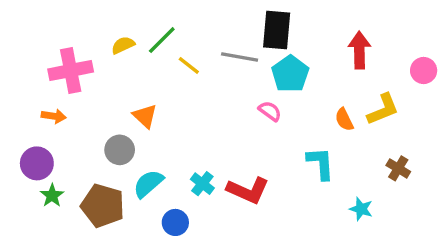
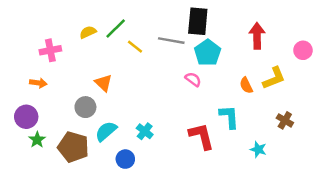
pink cross: (71, 71) -> (50, 50), size x0.7
red L-shape: (248, 190) -> (201, 136), moved, turned -128

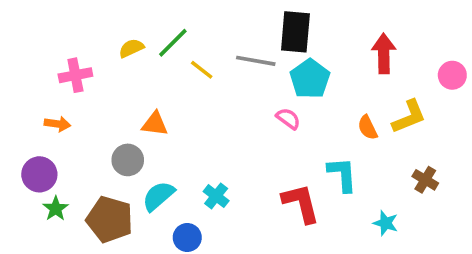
orange triangle: (104, 83) -> (155, 124), turned -36

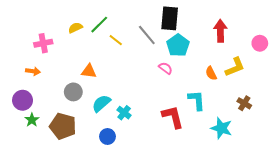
gray line: (256, 61) -> (147, 35), turned 40
cyan semicircle: (158, 196) -> (101, 103), moved
cyan star: (386, 223) -> (221, 128), size x1.5

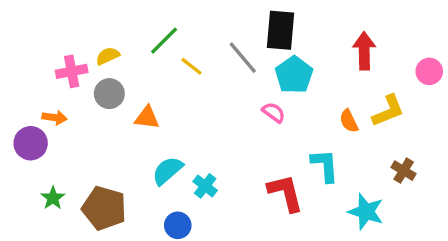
yellow semicircle: (75, 28) -> (108, 56), moved
gray circle: (73, 92) -> (109, 94), moved
purple circle: (23, 100) -> (31, 143), moved

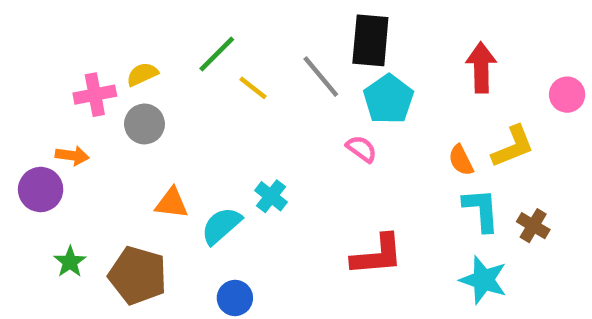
orange triangle: (147, 118) -> (172, 203), moved
cyan L-shape: (325, 165) -> (481, 210), moved
cyan cross: (205, 186) -> (271, 196), moved
red L-shape: (286, 193) -> (377, 255), turned 99

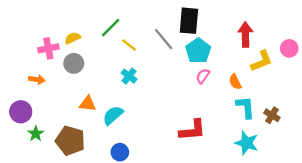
yellow L-shape: (513, 147) -> (262, 61), moved
pink semicircle: (361, 149) -> (203, 76), moved, turned -91
purple circle: (41, 190) -> (21, 112), moved
cyan cross: (271, 196) -> (129, 76), moved

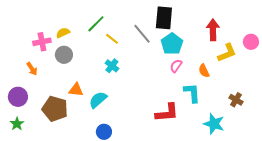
orange arrow: (37, 80) -> (32, 69), turned 48
cyan L-shape: (245, 107) -> (192, 93), moved
green star: (36, 134) -> (17, 124), moved
brown pentagon: (70, 141) -> (55, 109), moved

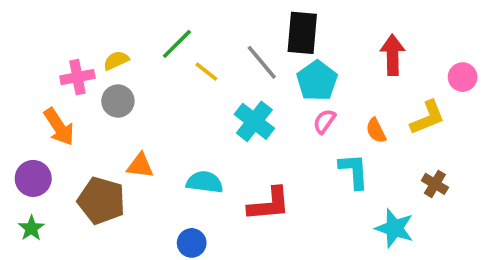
yellow L-shape: (227, 53) -> (428, 118), moved
cyan cross: (112, 66) -> (254, 121), moved, size x1.5
orange arrow: (32, 69) -> (59, 127), size x1.5
cyan semicircle: (98, 100) -> (205, 182), moved, turned 48
red L-shape: (167, 113) -> (269, 204), moved

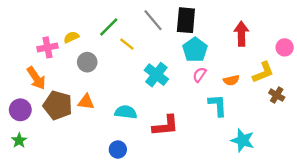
gray line: (262, 62) -> (153, 20), moved
gray circle: (118, 101) -> (87, 62), moved
orange semicircle: (376, 131) -> (231, 80), turned -77
brown cross: (435, 184) -> (277, 95), moved
brown pentagon: (101, 201) -> (58, 105), moved

